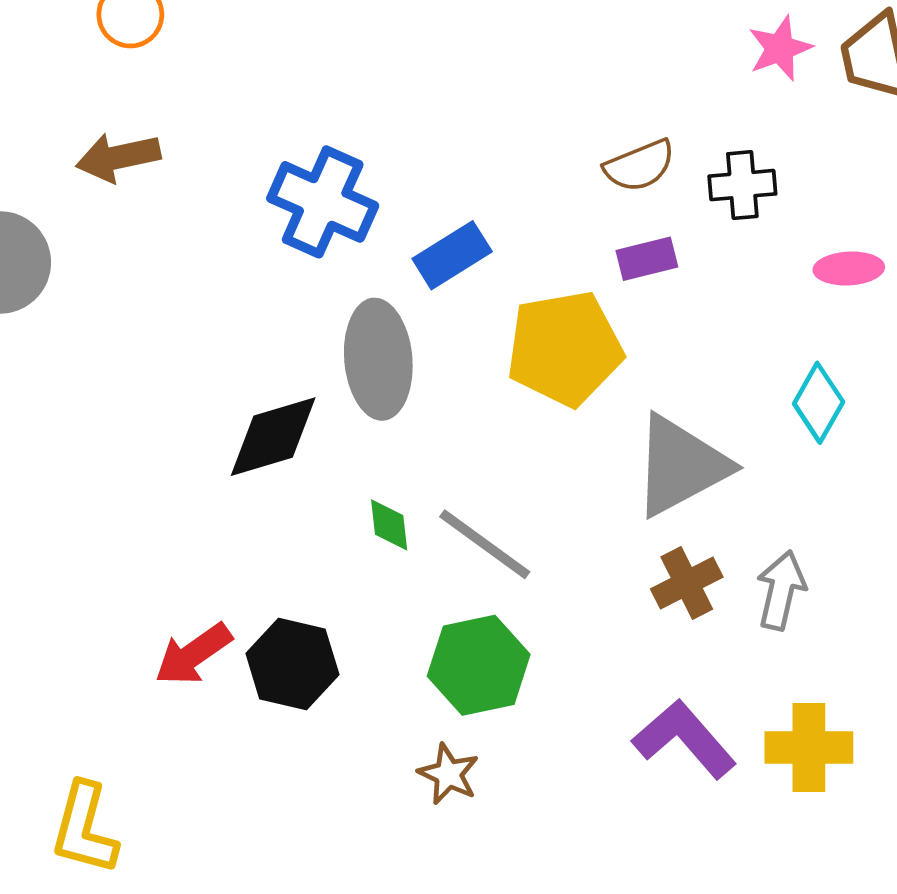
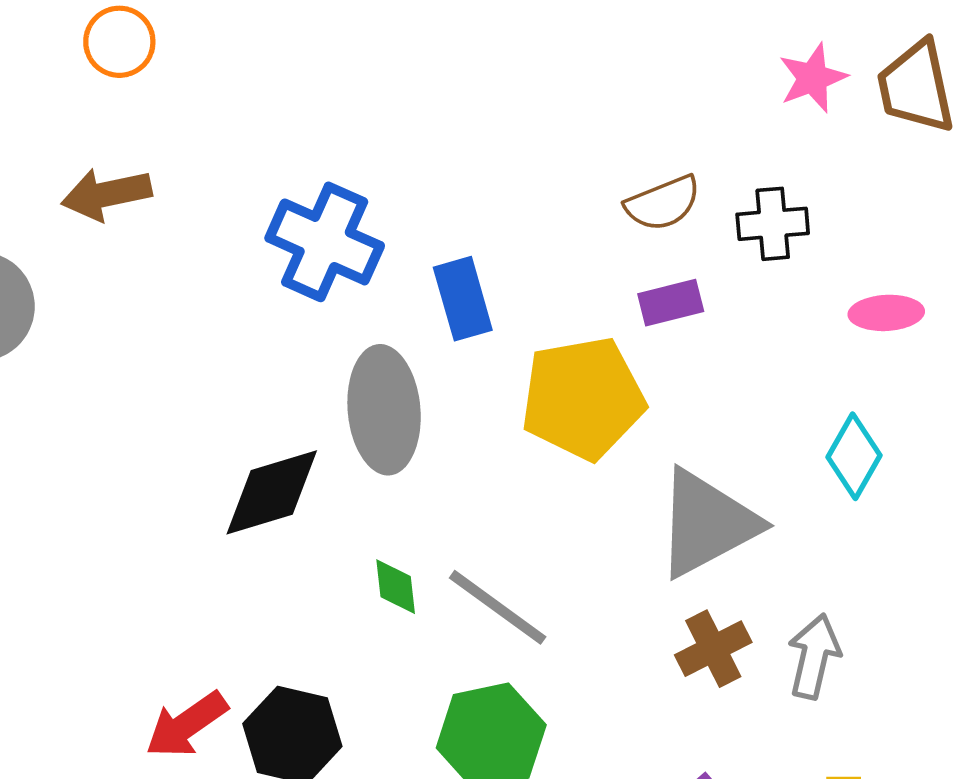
blue rectangle: (452, 255) -> (463, 299), turned -74

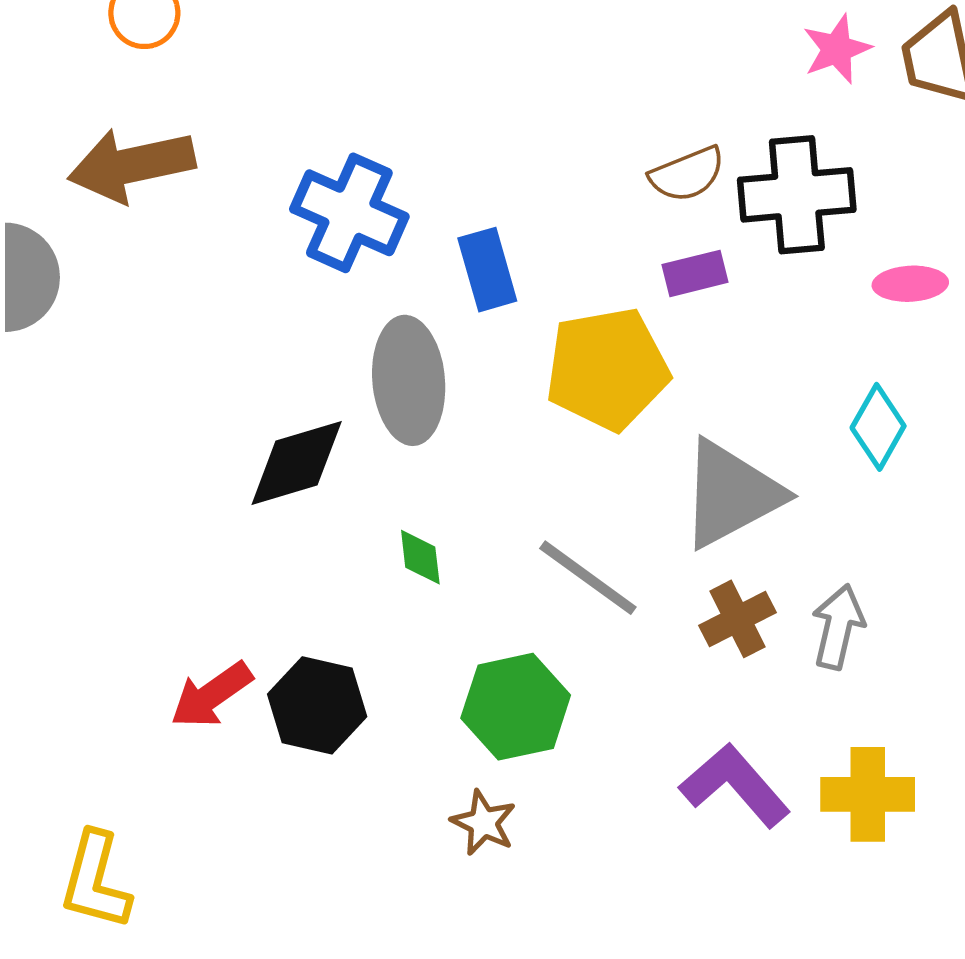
brown arrow: (106, 194) -> (131, 165), size x1.4
black cross: (773, 224) -> (797, 195), size x1.6
gray line: (498, 607) -> (588, 578), moved

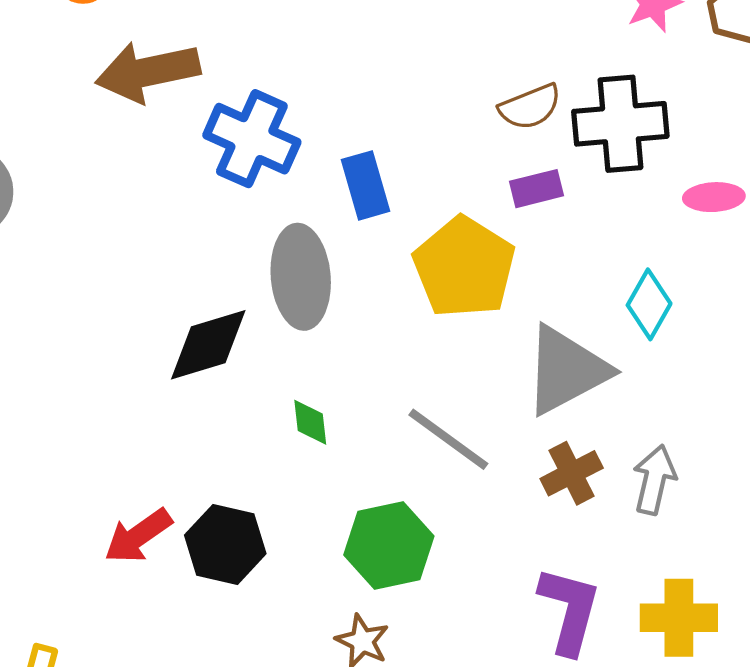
brown arrow: (131, 165) -> (148, 72), moved
yellow pentagon: (607, 369) -> (464, 267), turned -30
cyan diamond: (878, 427) -> (649, 304), moved
purple L-shape: (735, 785) -> (569, 610), turned 56

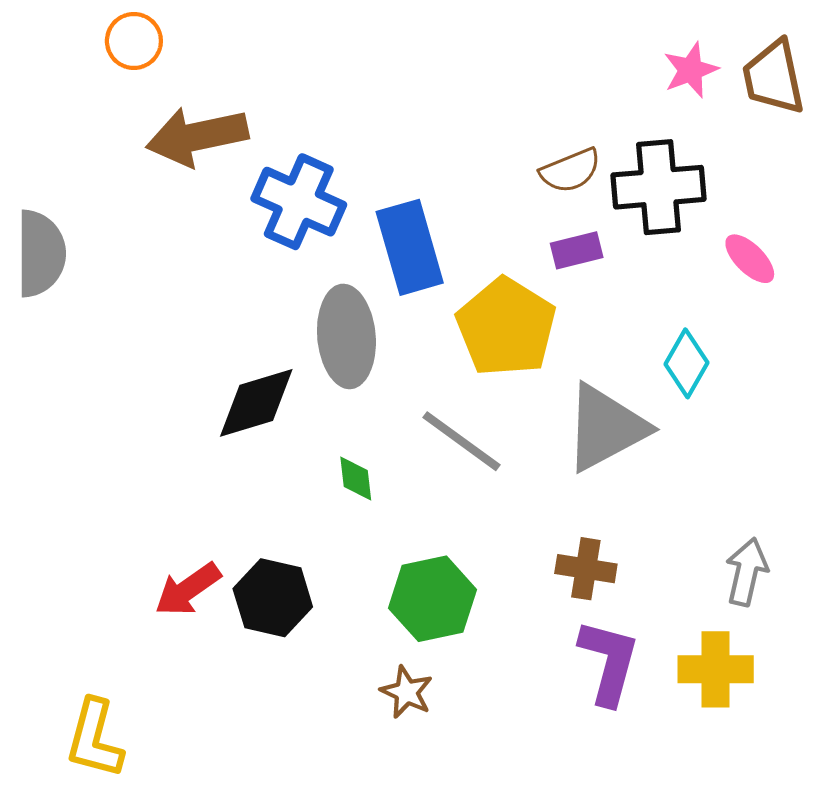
blue rectangle: (365, 185) -> (410, 247), size x1.4
pink ellipse: (714, 197) -> (750, 259), turned 48
gray line: (448, 439) -> (462, 441), moved
brown cross: (572, 473) -> (586, 569), moved, turned 36
gray arrow: (654, 480) -> (747, 572), moved

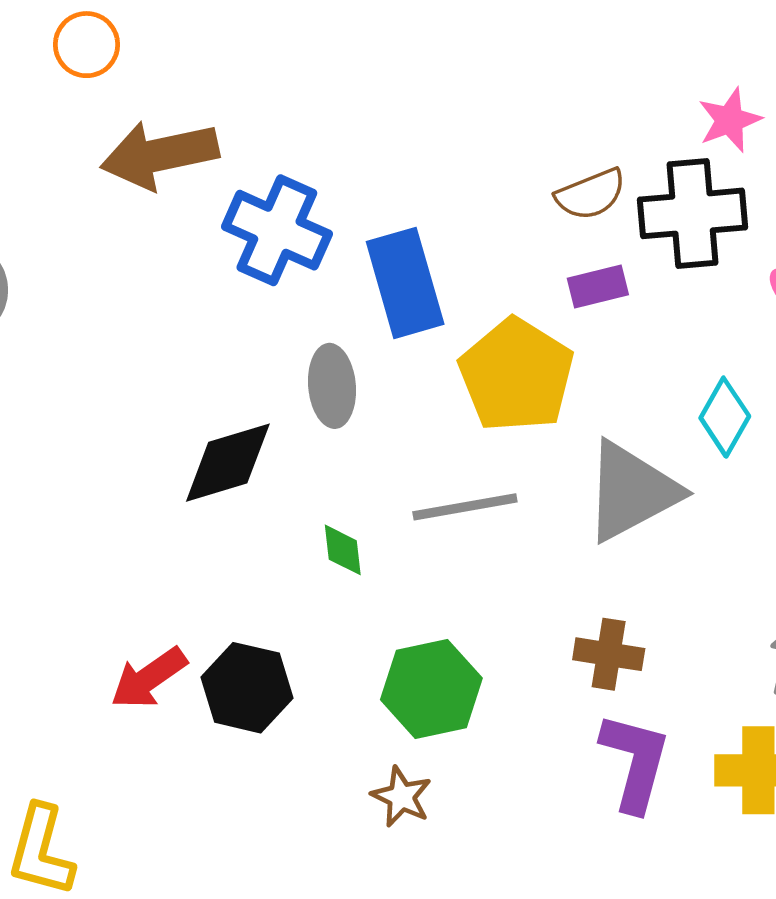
pink star: (691, 70) -> (730, 120), moved
gray ellipse: (346, 336) -> (332, 386), size x0.7
gray line: (462, 441) -> (465, 507), turned -46

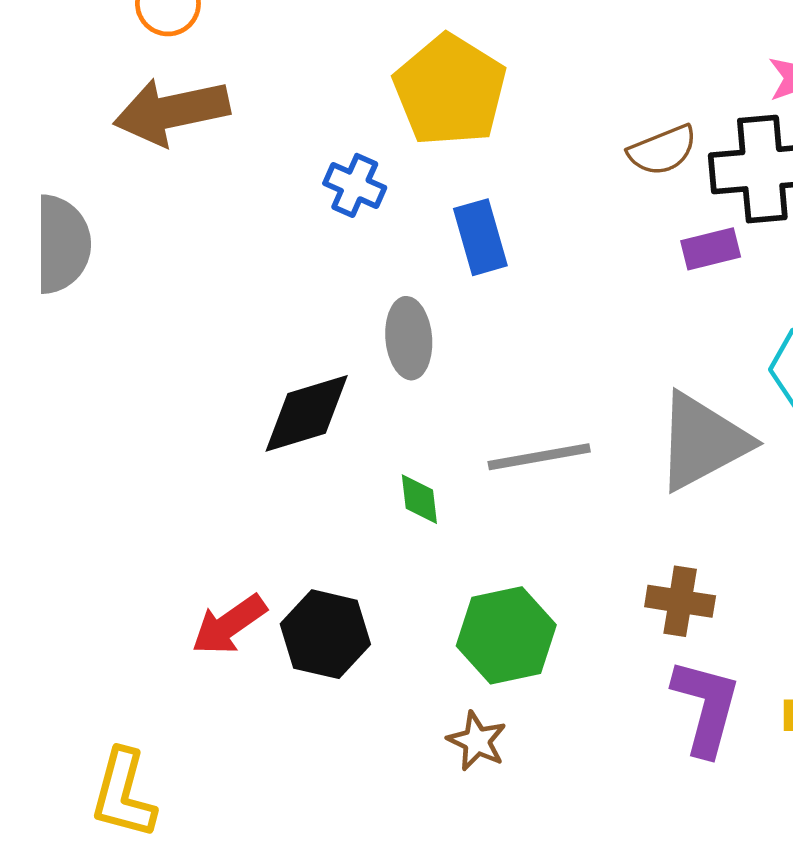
brown arrow: (160, 155) -> (171, 111), moved
blue cross: (277, 230) -> (355, 185), size x0.6
blue rectangle: (405, 283) -> (480, 237), size x0.7
purple rectangle: (598, 287) -> (711, 249), moved
yellow pentagon: (516, 375) -> (450, 90), moved

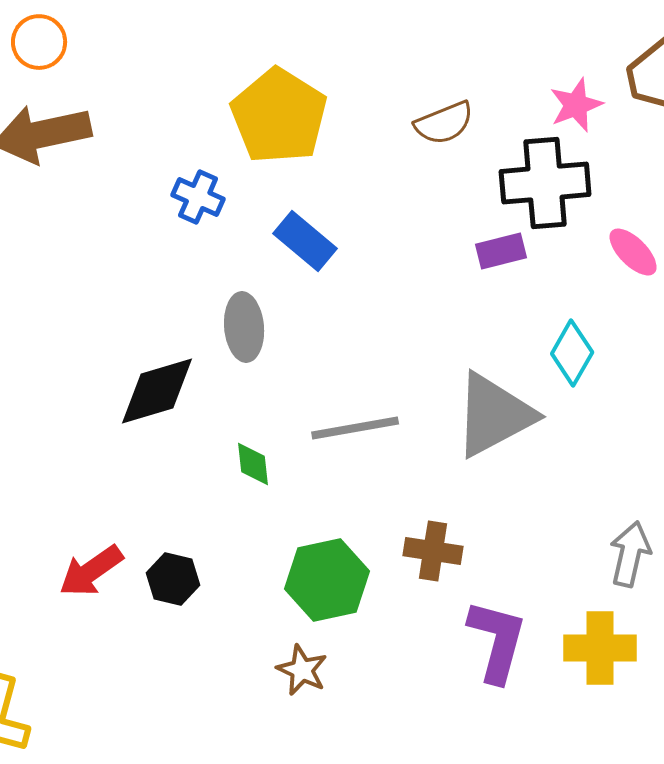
brown semicircle: (662, 150) -> (444, 123), moved
blue rectangle: (480, 237) -> (305, 241), turned -34
brown cross: (680, 601) -> (433, 551), moved
black hexagon: (325, 634) -> (173, 579), size x0.7

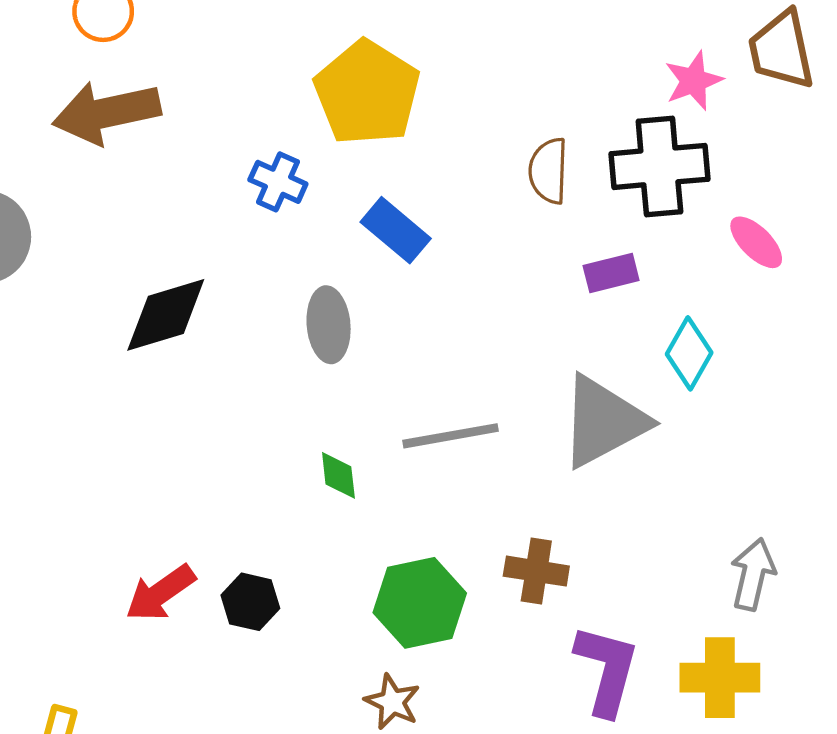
brown semicircle: (444, 123) -> (548, 171), moved, turned 114
purple rectangle: (501, 251) -> (611, 273), moved
black diamond: (157, 391) -> (166, 315), moved

